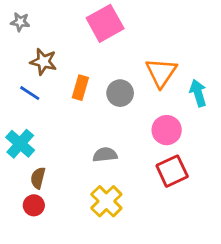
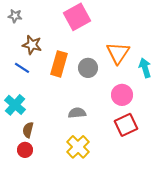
orange rectangle: (80, 88) -> (59, 64), size x1.4

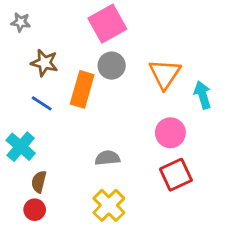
blue line: (22, 68) -> (42, 103), moved
gray circle: (88, 68) -> (112, 66), moved

